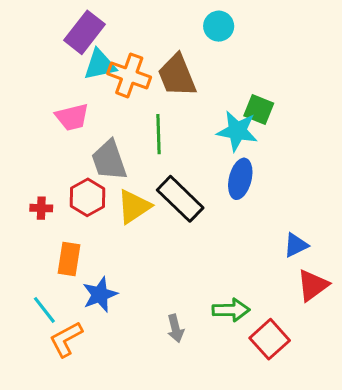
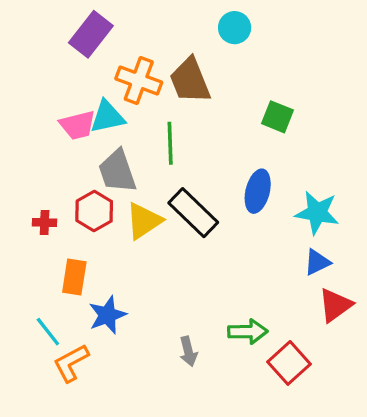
cyan triangle: (100, 65) -> (107, 117), moved
cyan star: (237, 131) -> (317, 213), moved

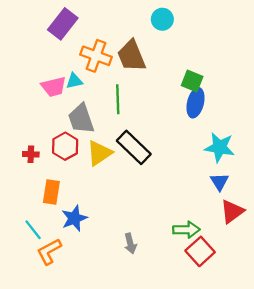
cyan triangle: (107, 117) -> (74, 81), size x0.7
blue ellipse: (258, 191) -> (196, 103), moved
blue triangle: (317, 262) -> (220, 182), turned -36
green arrow: (248, 332) -> (186, 230), moved

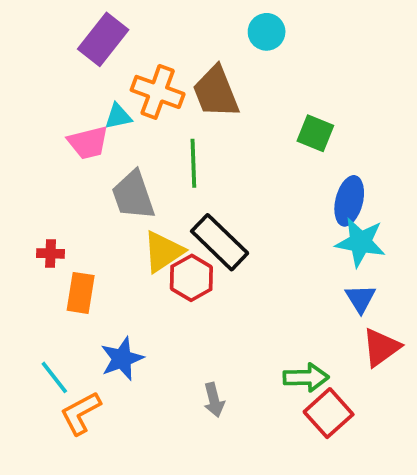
cyan triangle: (74, 81) -> (118, 116), moved
blue ellipse: (196, 103) -> (349, 201), moved
red hexagon: (65, 146) -> (191, 278), moved
orange rectangle: (51, 192) -> (81, 293), moved

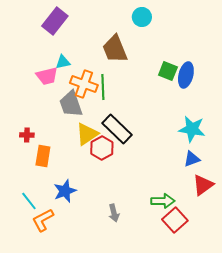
orange cross: (158, 92) -> (84, 84), moved
blue ellipse: (349, 201) -> (186, 75), moved
blue triangle: (360, 299) -> (192, 159), turned 42

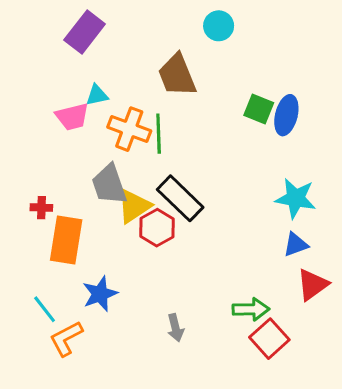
gray trapezoid: (71, 104) -> (109, 184), moved
orange rectangle: (43, 156) -> (66, 240), size x1.4

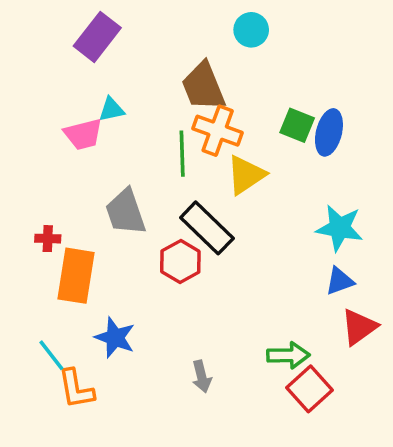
orange cross: (129, 129) -> (218, 131), moved
yellow triangle: (134, 206) -> (246, 175), moved
blue star: (100, 294) -> (115, 338), turned -30
orange L-shape: (66, 339) -> (76, 389), turned -72

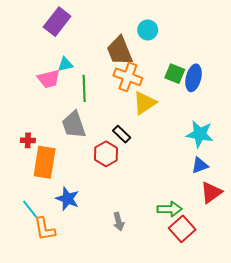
cyan circle: (251, 30) -> (148, 30), moved
green line: (182, 154) -> (84, 88), moved
black rectangle: (207, 228) -> (122, 134), size x0.6

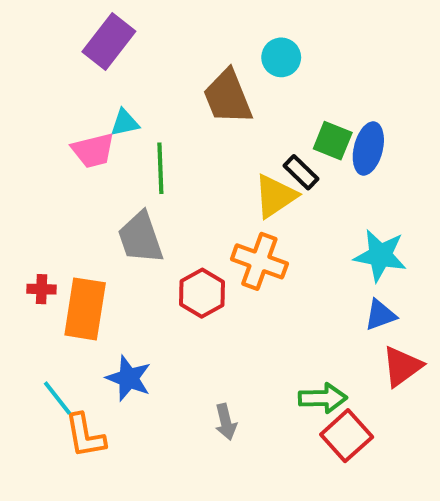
orange cross: (128, 77) -> (259, 261), moved
black rectangle: (122, 134) -> (301, 172), moved
red cross: (28, 140) -> (42, 289), moved

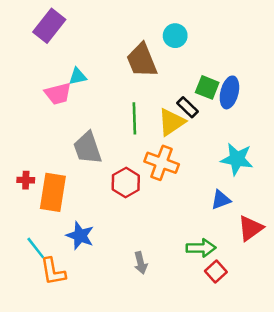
purple rectangle: (109, 42) -> (49, 26), moved
green line: (160, 168) -> (134, 118), moved
blue triangle: (380, 315) -> (221, 200), moved
red square: (347, 436) -> (216, 271), size x0.7

